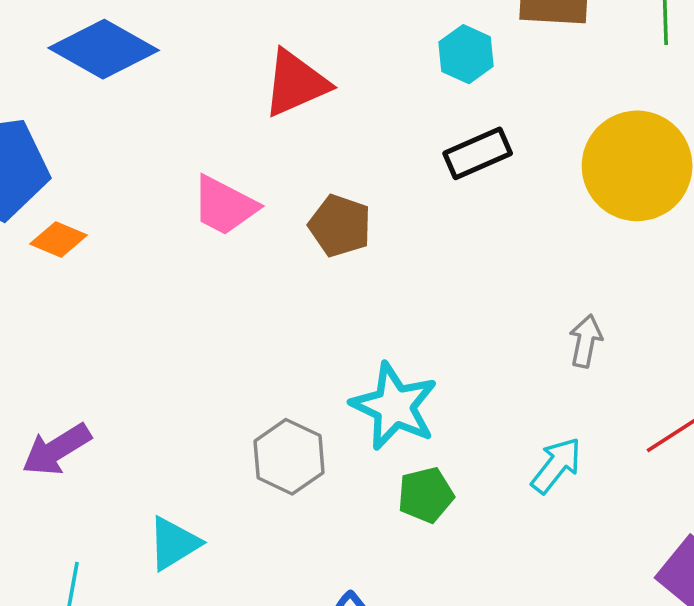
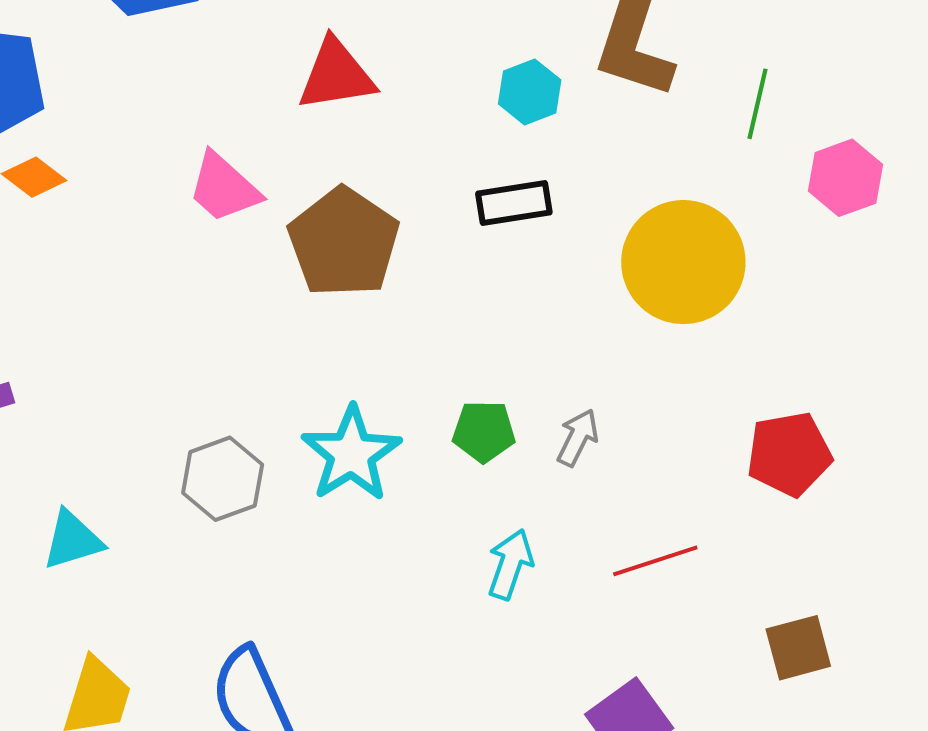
brown pentagon: (340, 226) -> (344, 242), size x1.6
cyan arrow: (556, 465) -> (510, 564), turned -34
green pentagon: (426, 495) -> (484, 431), moved

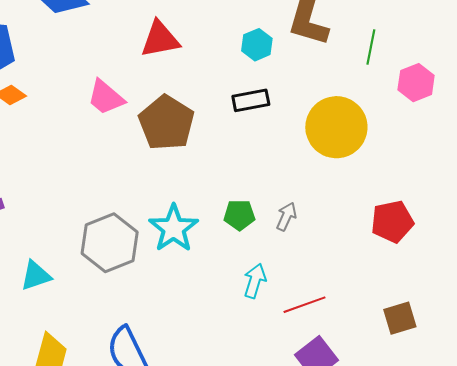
gray hexagon: (223, 479) -> (110, 243), size x1.4
red line: (655, 561) -> (304, 305), moved

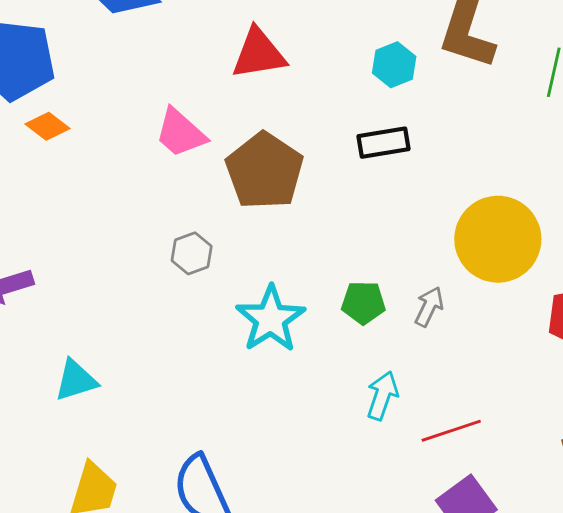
yellow circle: (336, 127) -> (498, 239), moved
gray hexagon: (110, 243) -> (192, 253), moved, size x0.5

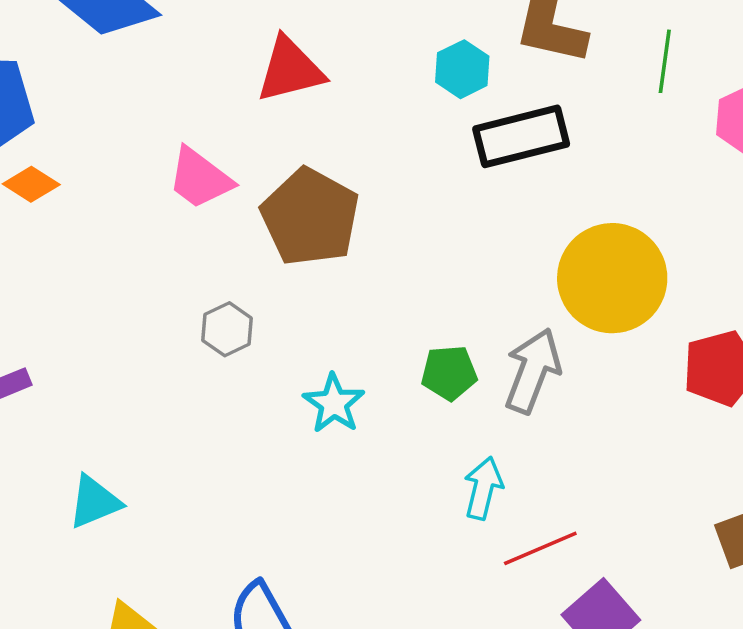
black rectangle: (383, 143) -> (521, 136), moved, size x1.4
gray arrow: (429, 307) -> (533, 371), size x1.6
cyan star: (271, 319) -> (334, 403), size x0.7
red line: (451, 431) -> (540, 548), moved

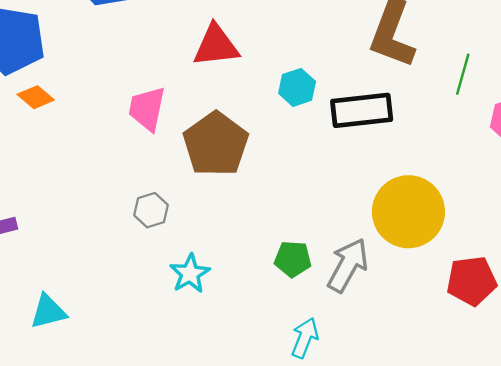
cyan hexagon: (462, 69) -> (297, 87), moved
pink trapezoid: (200, 178) -> (147, 109), turned 57
cyan star: (334, 403) -> (190, 274), moved

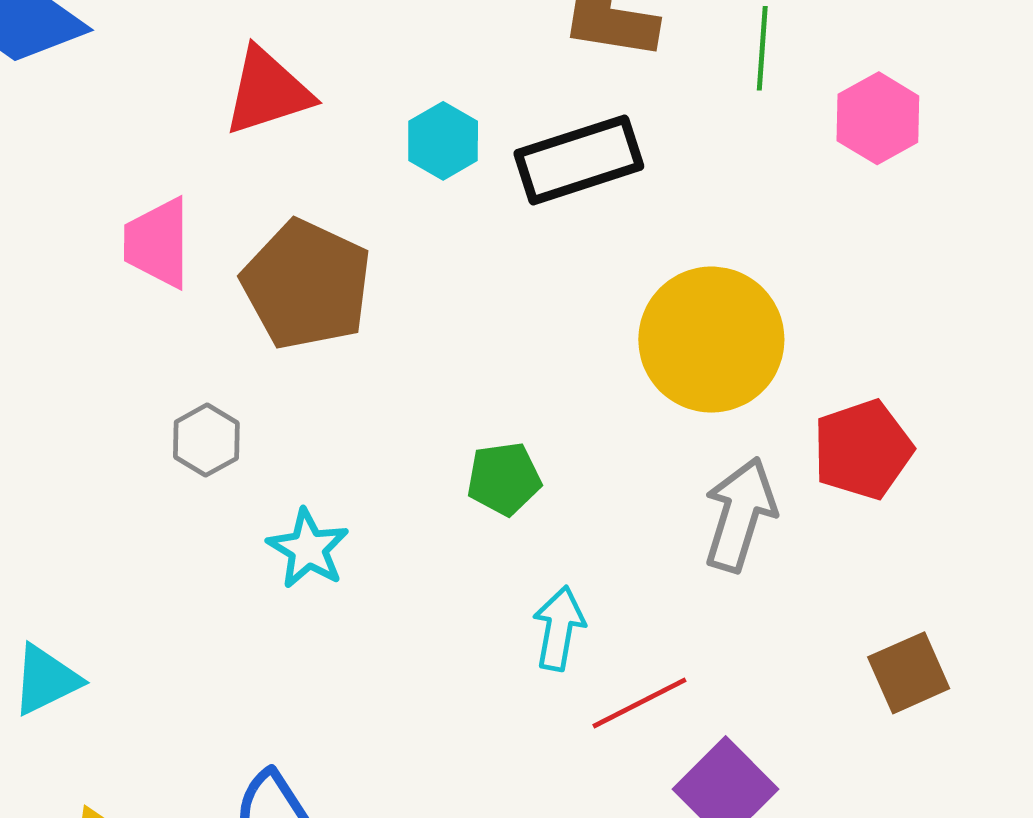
gray arrow: (348, 265) -> (740, 515), moved

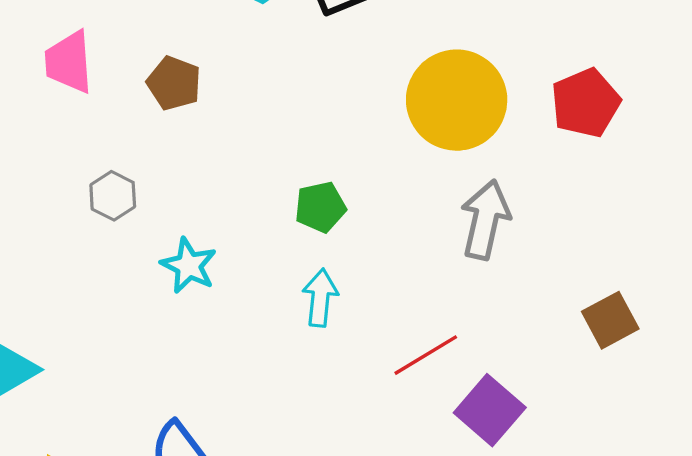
brown pentagon: (307, 285) -> (174, 83), size x0.6
red pentagon: (863, 450) -> (586, 103), moved
cyan arrow: (559, 628) -> (320, 298), moved

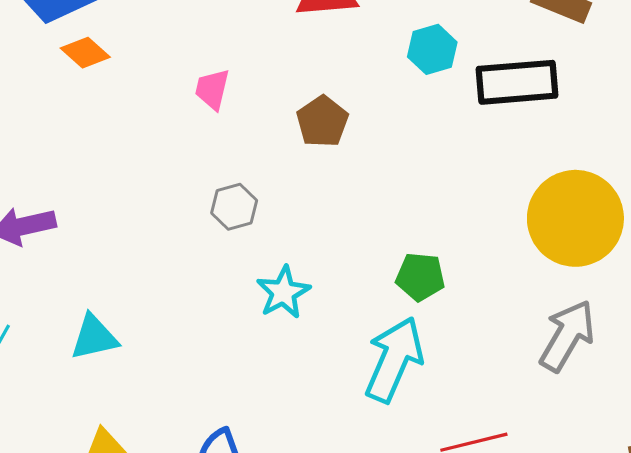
pink trapezoid: (69, 62) -> (212, 89), moved, size x0.7
cyan arrow: (320, 298) -> (394, 359), size x1.6

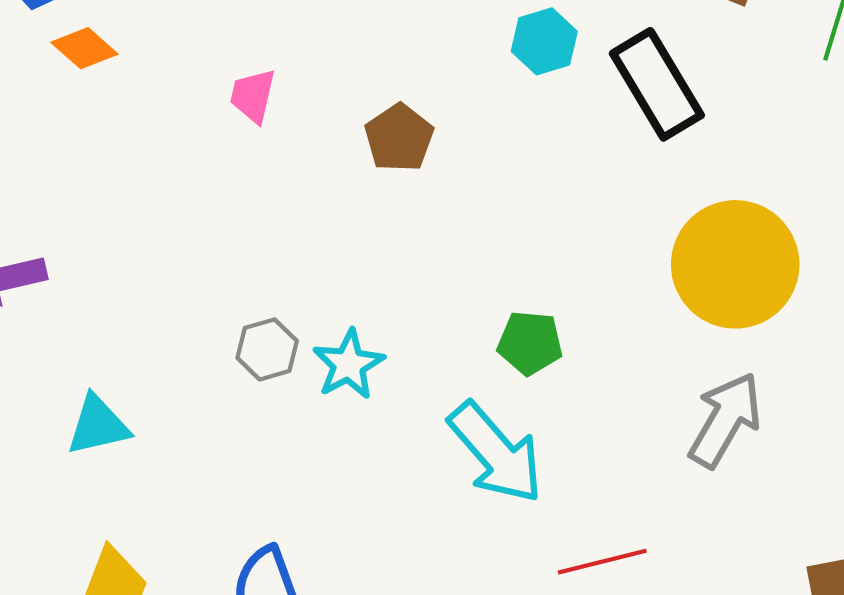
black rectangle: (517, 82) -> (657, 84), turned 64
gray hexagon: (234, 207) -> (267, 349), moved
cyan arrow: (394, 359) -> (496, 453), turned 116

